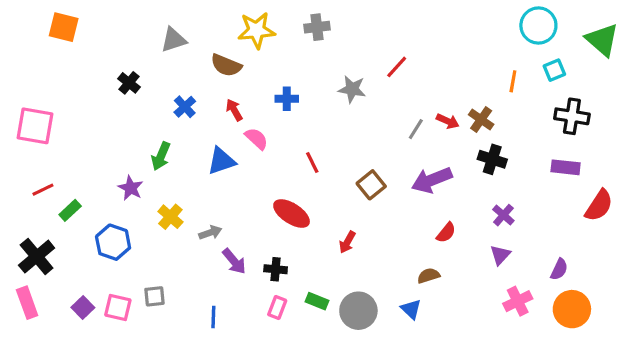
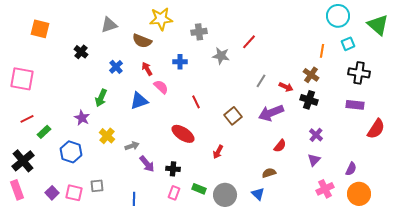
orange square: (64, 27) -> (40, 29), moved
gray cross: (317, 27) -> (199, 32), moved
brown cross: (481, 119) -> (311, 75), moved
red arrow: (448, 121) -> (286, 87), moved

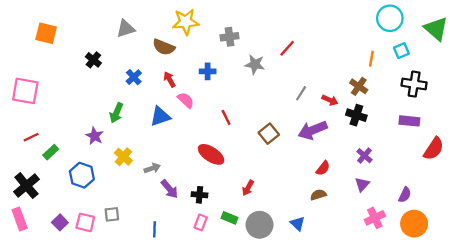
red arrow: (218, 152) -> (248, 188), moved
brown semicircle: (269, 173) -> (318, 195), moved

